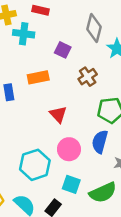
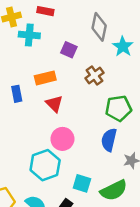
red triangle: (58, 114) -> (54, 104), moved
pink circle: (69, 149) -> (62, 139), moved

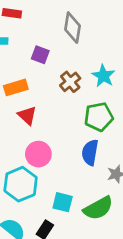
cyan star: (123, 46) -> (103, 76), moved

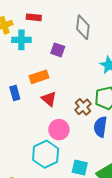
brown cross: (70, 82) -> (83, 107), moved

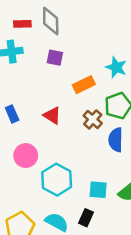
gray diamond: (83, 27) -> (51, 21), moved
orange rectangle: (39, 77) -> (84, 85), moved
pink circle: (59, 130) -> (26, 156), moved

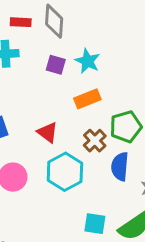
cyan star: (116, 67) -> (88, 61), moved
cyan hexagon: (57, 180) -> (65, 172), moved

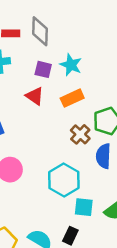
red triangle: (48, 132) -> (35, 96), moved
cyan hexagon: (65, 172) -> (64, 180), moved

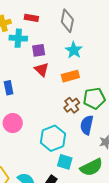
gray diamond: (40, 31) -> (67, 21), moved
purple square: (43, 69) -> (39, 50), moved, turned -32

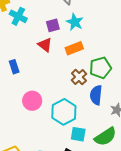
cyan cross: (18, 38) -> (18, 16), turned 30
purple square: (39, 50) -> (53, 25), moved
pink circle: (13, 123) -> (32, 101), moved

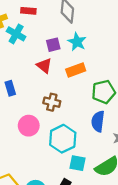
brown cross: (79, 77) -> (52, 102), moved, turned -35

